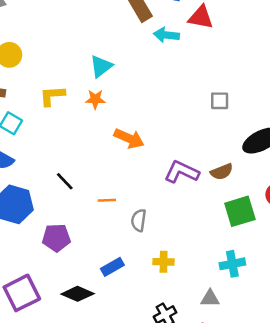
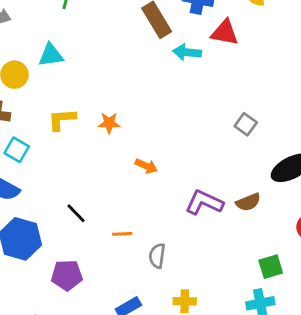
cyan triangle: (101, 66) -> (51, 55), moved, turned 30
gray square: (220, 101) -> (246, 124), turned 36
orange arrow: (129, 138) -> (146, 166), size x0.7
green square: (240, 211) -> (271, 267), moved, size x0.7

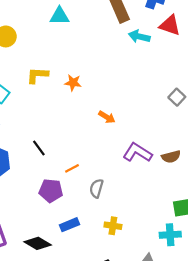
cyan triangle: (51, 55) -> (59, 16), moved
orange arrow: (146, 166) -> (107, 117), moved
orange line: (122, 234) -> (72, 168), turned -32
purple pentagon: (67, 275) -> (51, 191), moved

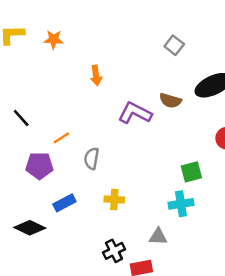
orange arrow: (107, 117) -> (96, 75), turned 56
brown semicircle: (171, 157) -> (170, 101), moved, turned 36

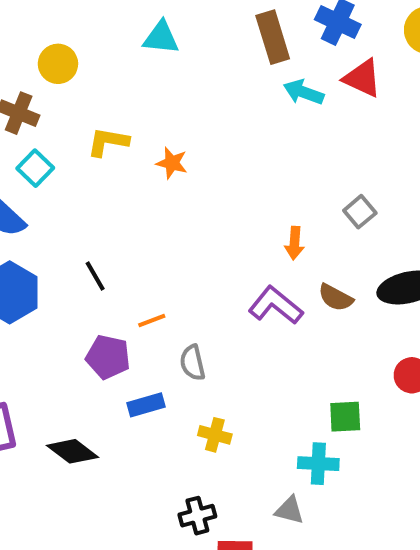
orange arrow: (96, 75) -> (294, 243), moved
gray semicircle: (92, 158) -> (192, 363), turned -35
blue rectangle: (64, 203) -> (146, 405), moved
gray triangle: (158, 237) -> (289, 510), moved

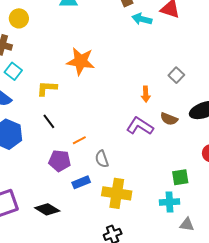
yellow L-shape: (108, 142) -> (47, 88), moved
orange star: (172, 163) -> (81, 61), size x1.8
yellow cross: (215, 435) -> (117, 193), size x1.8
gray triangle: (289, 510) -> (187, 225), moved

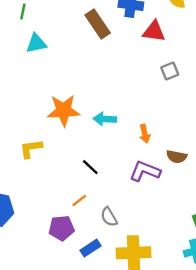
cyan arrow: (142, 19) -> (105, 119), moved
gray square: (176, 75) -> (170, 71), moved, turned 35
black line: (49, 121) -> (90, 167), moved

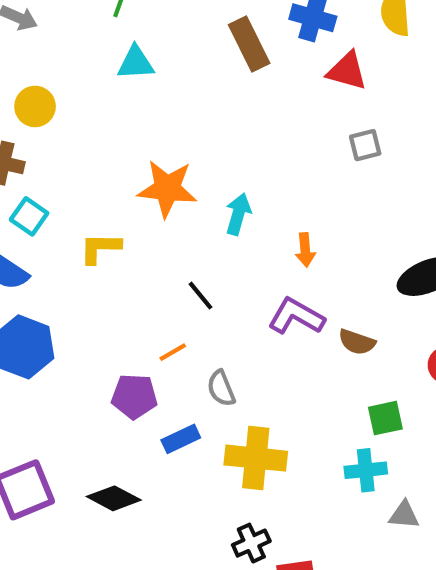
cyan arrow: (105, 119) -> (238, 214), turned 95
brown semicircle: (177, 157) -> (357, 342), moved

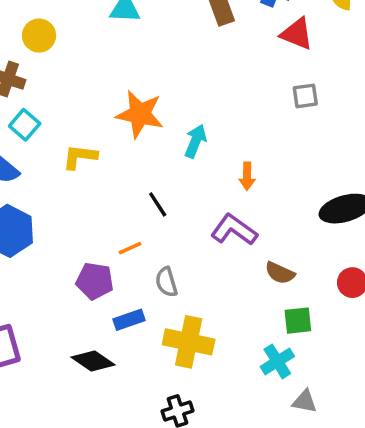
brown semicircle: (357, 342) -> (280, 273), moved
cyan cross: (366, 470) -> (277, 361), turned -32
black diamond: (114, 498) -> (93, 361), moved

